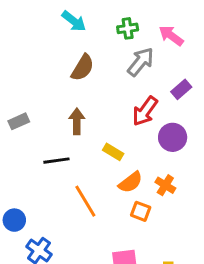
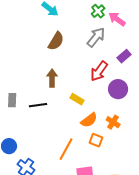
green cross: (128, 28) -> (98, 11), moved, turned -32
gray rectangle: (19, 121) -> (12, 100), moved, turned -64
orange line: (85, 201) -> (66, 149), moved, turned 60

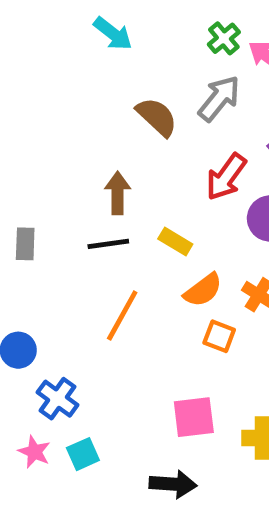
brown semicircle: (56, 41) -> (157, 117), moved, turned -78
black line: (38, 105) -> (108, 244), moved
orange line: (66, 149) -> (122, 315), moved

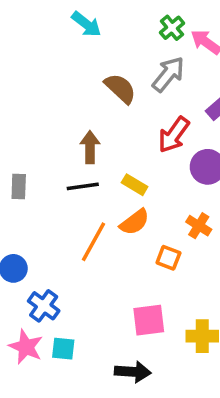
orange semicircle: (203, 290) -> (135, 222), moved
pink star: (34, 452) -> (26, 347), size x1.4
cyan square: (83, 454) -> (63, 349), turned 30

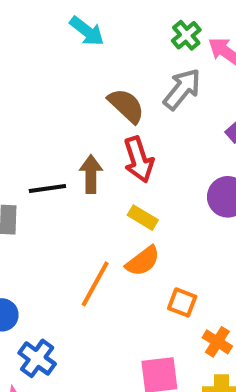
red arrow: (174, 135) -> (139, 160), moved, turned -54
black line: (83, 186) -> (47, 189), moved
orange cross: (199, 226) -> (217, 342), moved

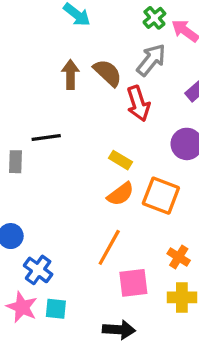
red arrow: (139, 160) -> (138, 104), moved
brown arrow: (91, 174) -> (70, 74), moved
orange line: (95, 284) -> (109, 247), moved
orange square: (182, 302) -> (161, 196), moved, size x1.6

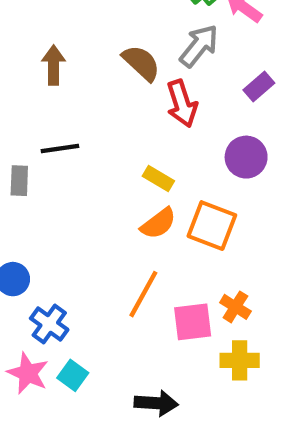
brown arrow: (70, 74) -> (54, 65), moved
pink square: (133, 283) -> (193, 322), moved
cyan square: (56, 309) -> (73, 375), turned 30

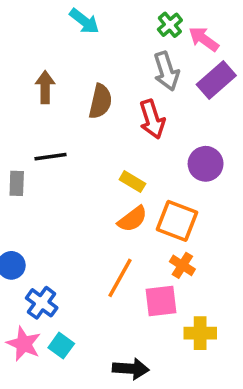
gray arrow: (199, 46) -> (166, 71), turned 123
brown semicircle: (141, 63) -> (100, 101), moved, turned 60
purple rectangle: (259, 86) -> (216, 80), moved, size x1.5
orange cross: (235, 307) -> (182, 265), moved

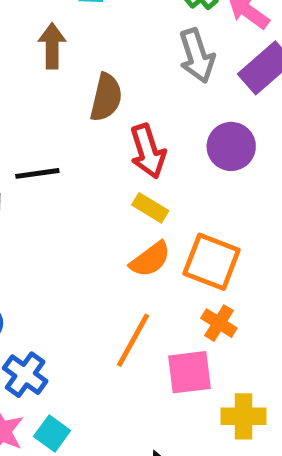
brown arrow: (45, 87) -> (52, 46), moved
red arrow: (152, 119) -> (148, 151), moved
purple circle: (206, 164) -> (231, 146), moved

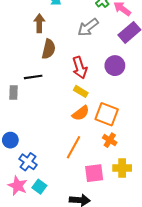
gray arrow: (197, 56) -> (88, 27), moved, turned 70
brown semicircle: (106, 97) -> (49, 49), moved
pink square: (190, 372) -> (94, 173), moved
yellow cross: (243, 416) -> (122, 168), moved

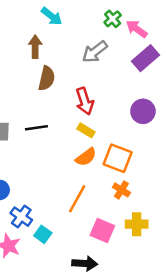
purple circle: (115, 66) -> (143, 111), moved
black line: (33, 77) -> (36, 128), moved
pink square: (94, 173) -> (102, 231), turned 30
cyan square: (39, 187) -> (43, 234), moved

